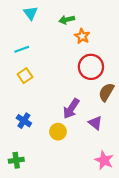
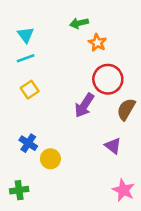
cyan triangle: (31, 13) -> (26, 35), moved
purple arrow: (71, 109) -> (84, 105), moved
yellow circle: (58, 132) -> (50, 159), moved

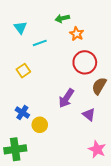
cyan line: (26, 58) -> (40, 43), moved
purple arrow: (84, 105) -> (66, 98), moved
green cross: (19, 190) -> (15, 149), size x1.5

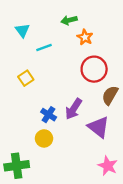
blue cross: (22, 113) -> (49, 115), moved
purple triangle: (89, 115) -> (99, 127), size x1.5

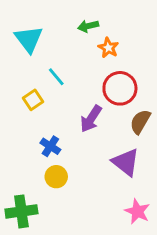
cyan triangle: (22, 30) -> (29, 39), size x1.5
cyan line: (44, 47) -> (56, 77), moved, turned 70
purple arrow: (74, 109) -> (91, 119), moved
blue cross: (49, 115) -> (50, 146), moved

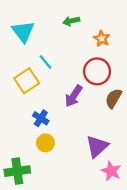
orange star: (108, 48) -> (102, 39), moved
yellow square: (33, 100) -> (27, 81), size x1.5
purple triangle: (126, 162) -> (97, 146), moved, turned 40

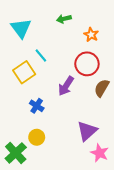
yellow circle: (45, 143) -> (37, 137), moved
green cross: (17, 171) -> (16, 153), turned -35

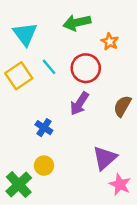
green arrow: (64, 19) -> (77, 23), size x1.5
red circle: (87, 64) -> (86, 68), moved
yellow square: (24, 72) -> (19, 76), moved

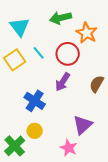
orange star: (110, 42) -> (87, 33), size x1.5
blue cross: (44, 128) -> (35, 101), size x1.5
pink star: (120, 185) -> (69, 148), moved

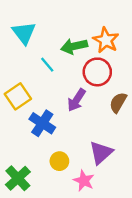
green arrow: (61, 18) -> (74, 46), moved
red circle: (68, 54) -> (97, 72), moved
yellow square: (15, 60) -> (18, 96), moved
yellow circle: (35, 131) -> (59, 161), moved

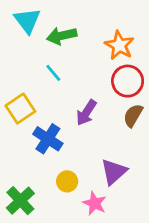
cyan triangle: (24, 33) -> (27, 21), moved
green arrow: (74, 46) -> (62, 36), moved
red circle: (97, 72) -> (128, 81), moved

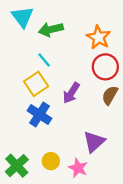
yellow square: (20, 109) -> (36, 84), moved
yellow circle: (67, 181) -> (51, 161), moved

